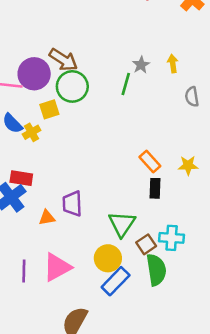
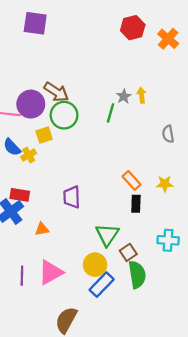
yellow arrow: (173, 64) -> (142, 95), moved
gray semicircle: (192, 97) -> (168, 134), moved
purple trapezoid: (72, 204) -> (72, 197), moved
cyan cross: (172, 238) -> (168, 240), moved

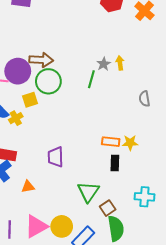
brown arrow: (56, 92) -> (41, 60), turned -30
orange rectangle: (132, 180) -> (111, 142), turned -42
yellow star: (165, 184) -> (130, 143), moved
yellow circle: (95, 265) -> (62, 226), moved

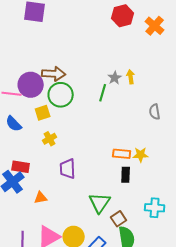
yellow cross: (16, 118) -> (50, 139), moved

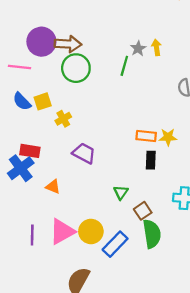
purple circle: (31, 85) -> (41, 42), moved
yellow square: (43, 113) -> (43, 101), moved
purple trapezoid: (68, 169) -> (84, 153), turned 120
orange triangle: (41, 198) -> (53, 187), turned 32
green triangle: (100, 203) -> (121, 192), size x0.6

